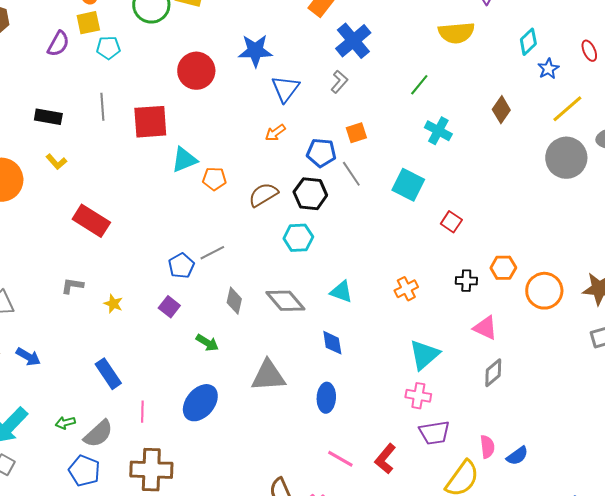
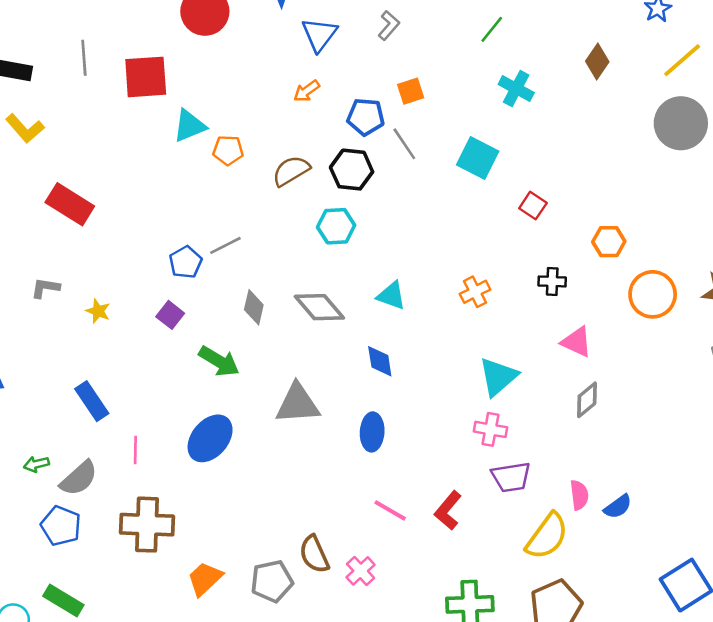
yellow L-shape: (56, 162) -> (25, 128), size x1.4
orange hexagon: (503, 268) -> (609, 242), moved
green arrow: (207, 343) -> (219, 361), size x1.4

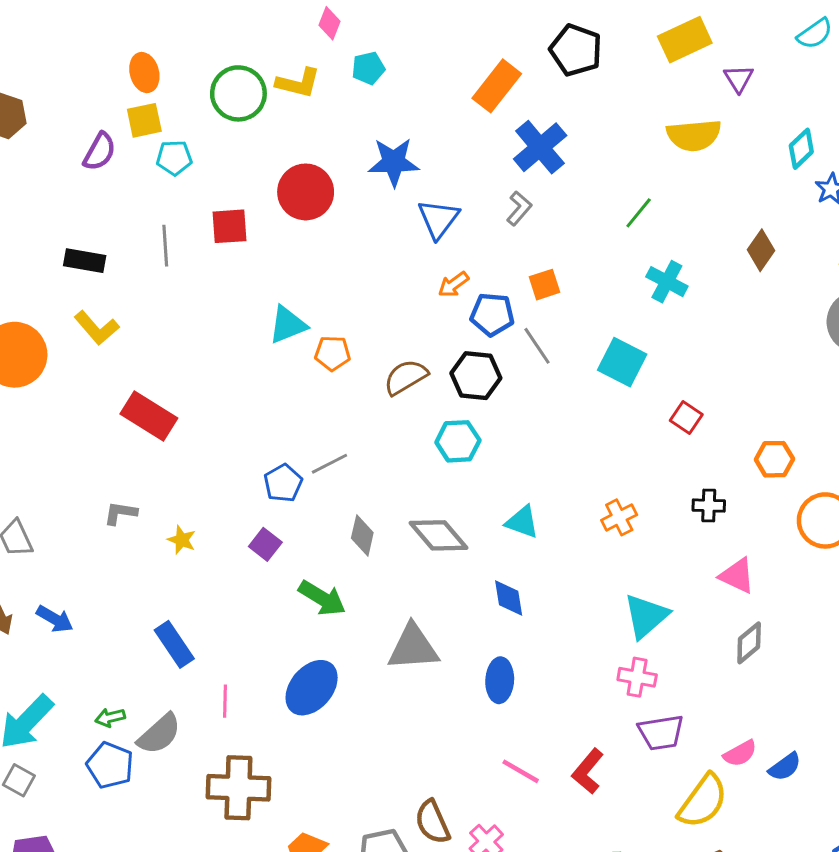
red square: (146, 77) -> (229, 226), moved, size x0.7
orange arrow: (307, 91) -> (453, 285), moved
pink semicircle: (579, 495) -> (740, 753), turned 68
blue pentagon: (61, 526) -> (110, 765), moved

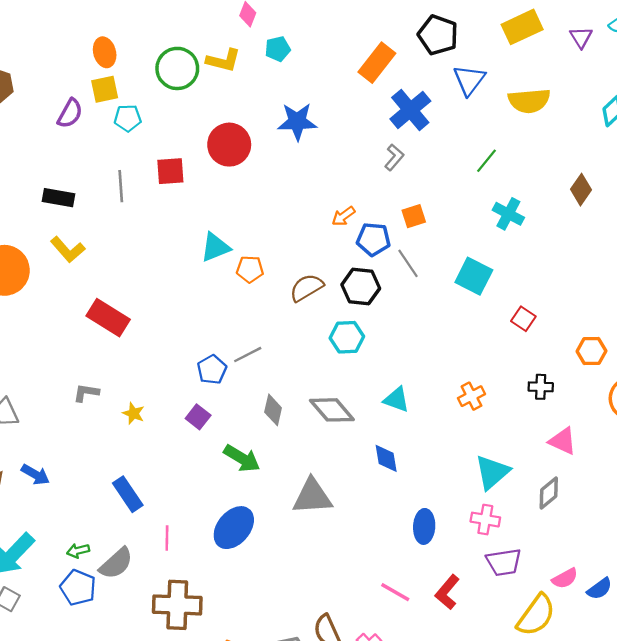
purple triangle: (739, 78) -> (581, 37), moved
blue triangle: (438, 219) -> (469, 80), moved
gray diamond: (749, 643) -> (549, 493), moved
blue ellipse: (500, 680) -> (424, 526), moved

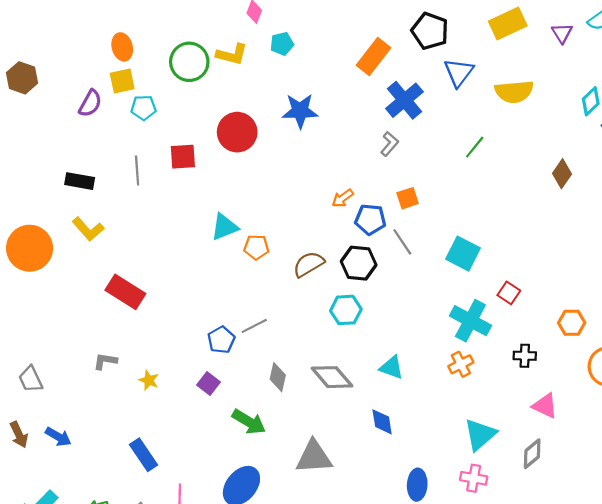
cyan cross: (508, 214) -> (470, 321), moved, size x1.4

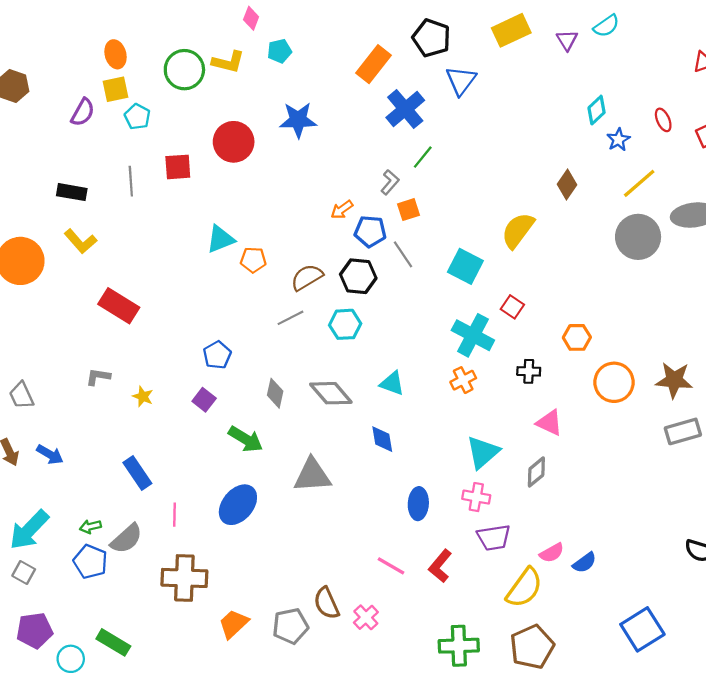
yellow semicircle: (514, 92) -> (518, 230), moved, turned 132
cyan pentagon: (143, 108) -> (137, 117), turned 30
gray L-shape: (390, 144) -> (390, 182), moved
green line: (475, 147) -> (423, 157), moved
gray line: (254, 326) -> (290, 318), moved

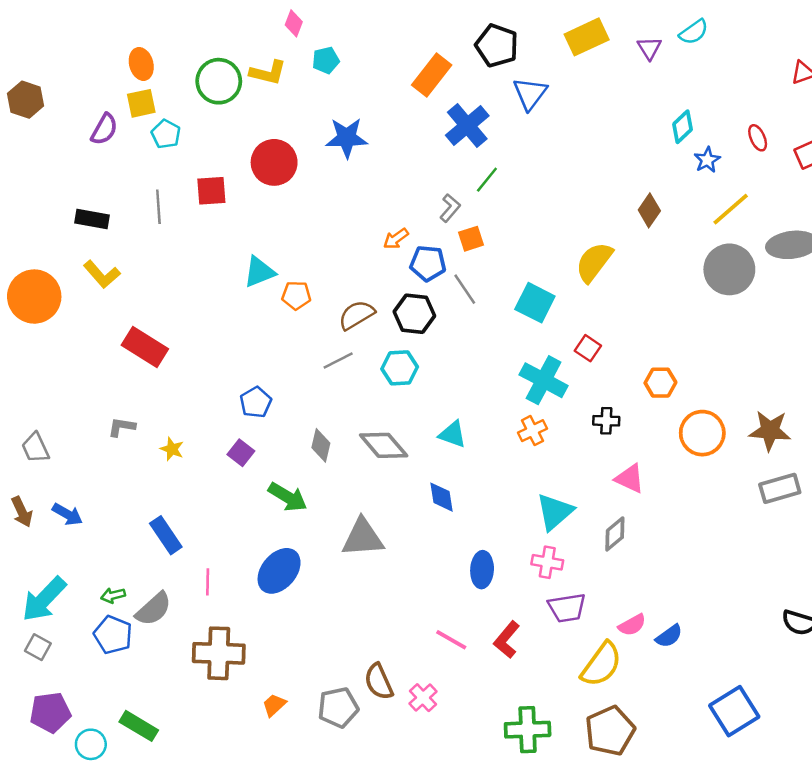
orange trapezoid: (234, 624) -> (274, 705), size x0.7

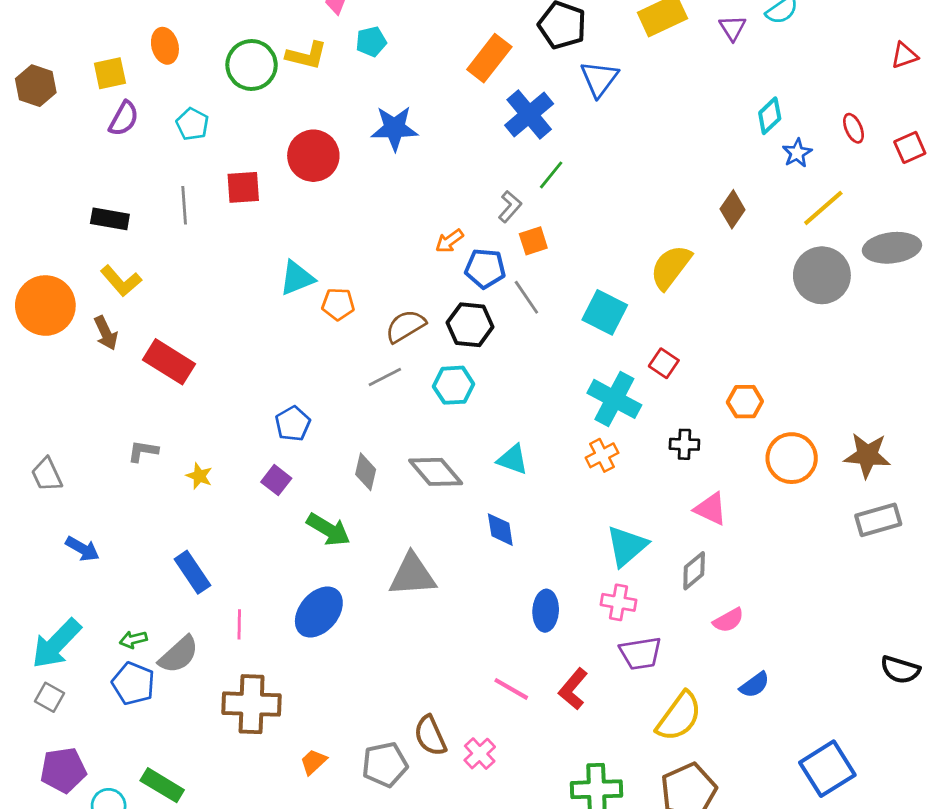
yellow square: (141, 103) -> (110, 73), moved
brown arrow: (22, 512) -> (106, 333), moved
pink semicircle: (632, 625) -> (728, 620), moved

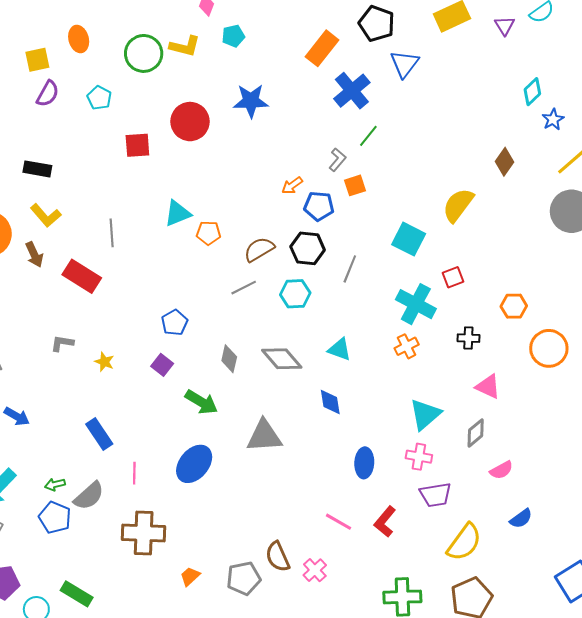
gray line: (184, 205) -> (112, 233), moved
gray line: (526, 297) -> (350, 269), moved, turned 56
red square: (664, 363) -> (453, 277), turned 35

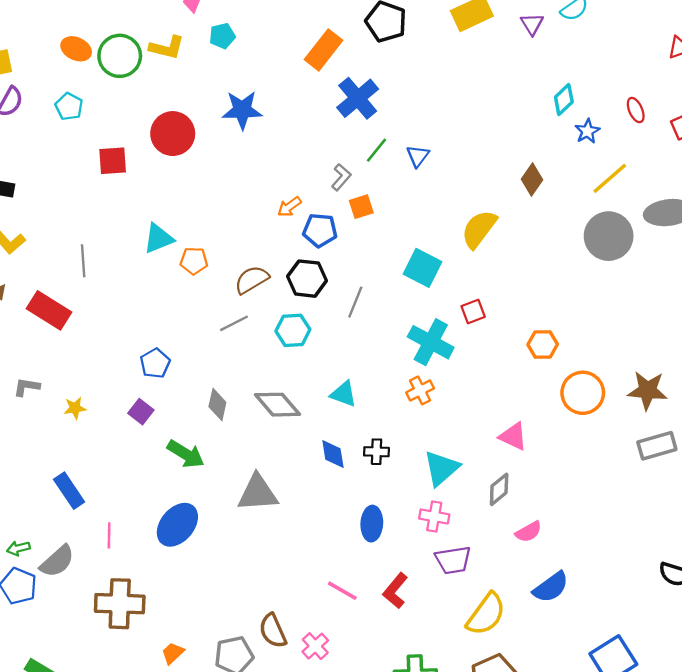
orange ellipse: (79, 39) -> (76, 49), moved, turned -50
blue triangle: (404, 64) -> (418, 156), moved, size x0.7
black cross: (468, 338) -> (377, 452), moved
yellow star: (104, 362) -> (75, 408), turned -30
blue semicircle: (521, 519) -> (551, 587), size x1.4

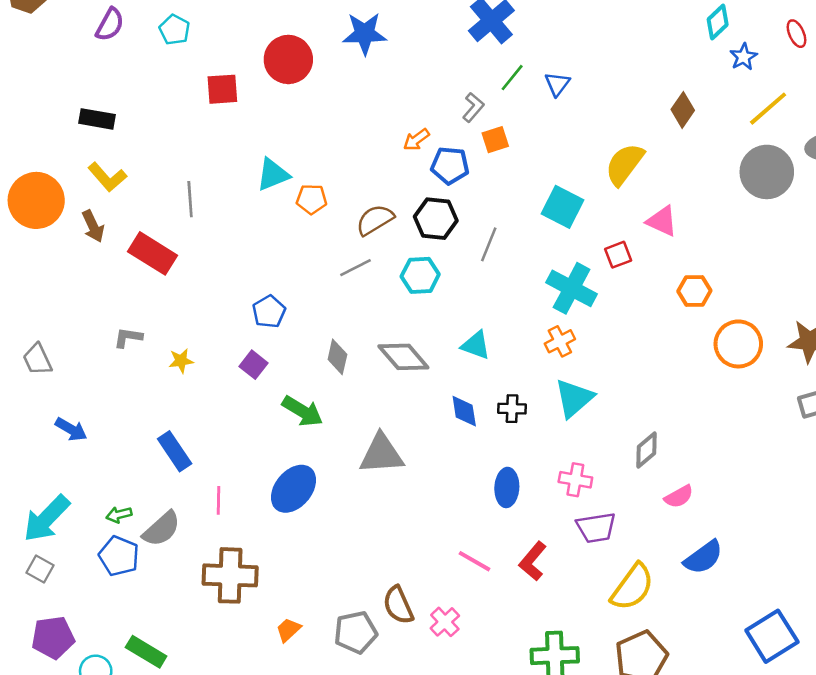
pink triangle: (513, 436) -> (662, 221), moved
cyan triangle: (441, 468) -> (574, 398), moved

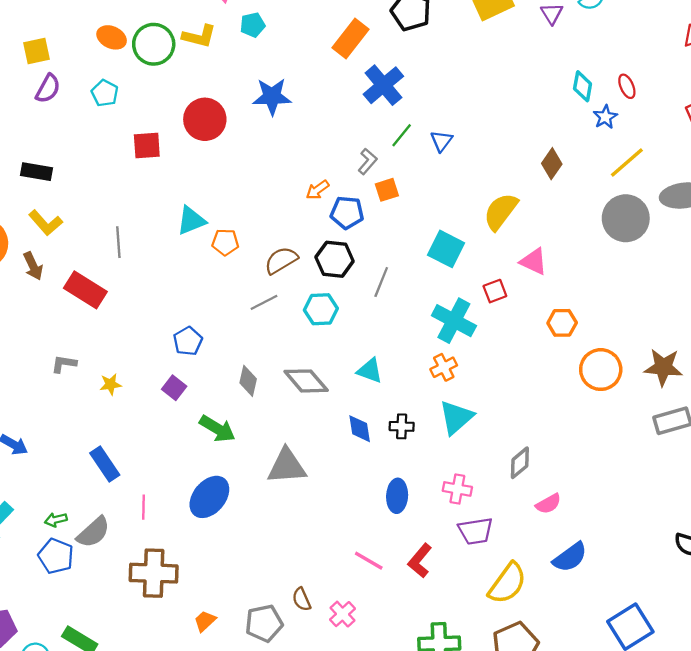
cyan diamond: (718, 22) -> (583, 86), turned -36
red ellipse: (797, 34) -> (627, 86), moved
brown semicircle: (398, 605) -> (302, 599), size x0.7

